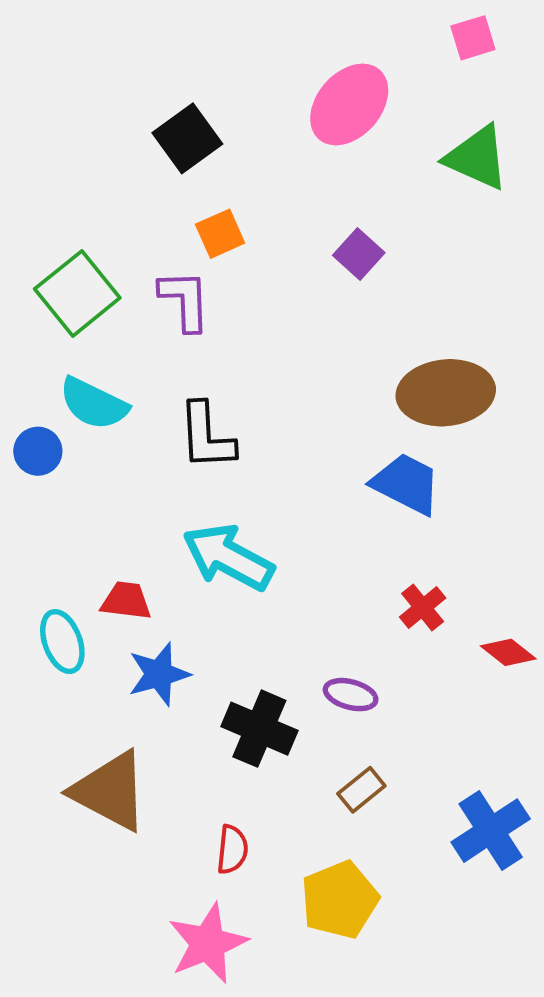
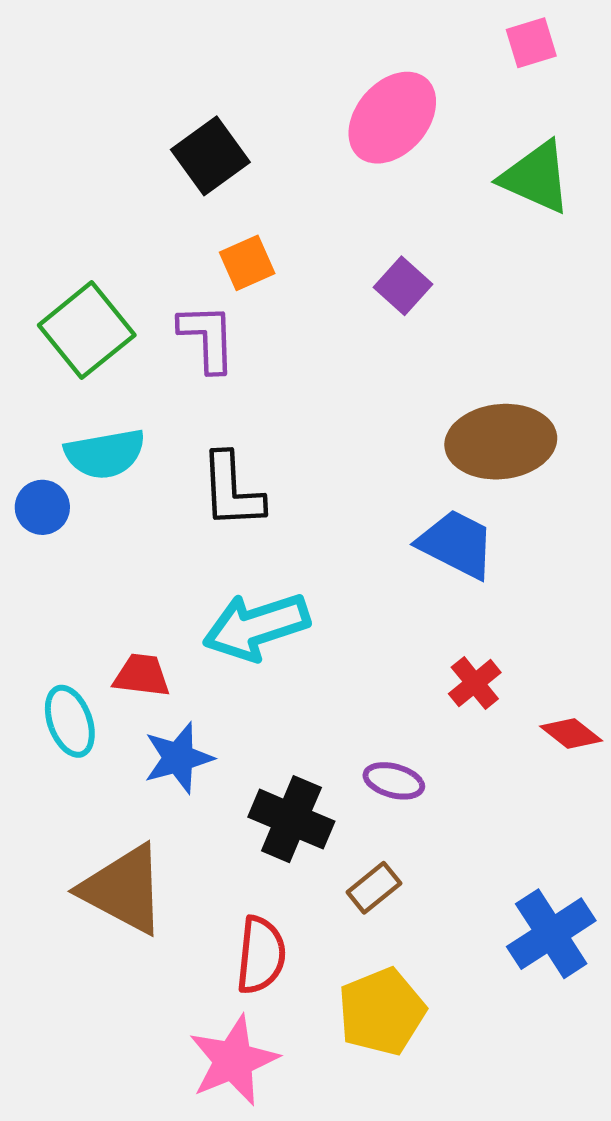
cyan semicircle: (94, 404) -> (105, 454), turned -36
cyan arrow: (228, 557) -> (256, 627), turned -46
brown rectangle: (361, 790) -> (374, 888), moved
red semicircle: (232, 850) -> (261, 955), size x1.4

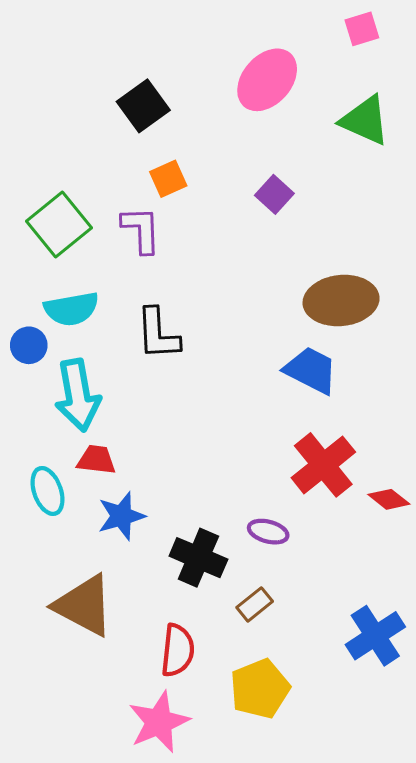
cyan arrow: (256, 627) -> (78, 395), moved, turned -82
red cross: (475, 683) -> (323, 465), size x1.8

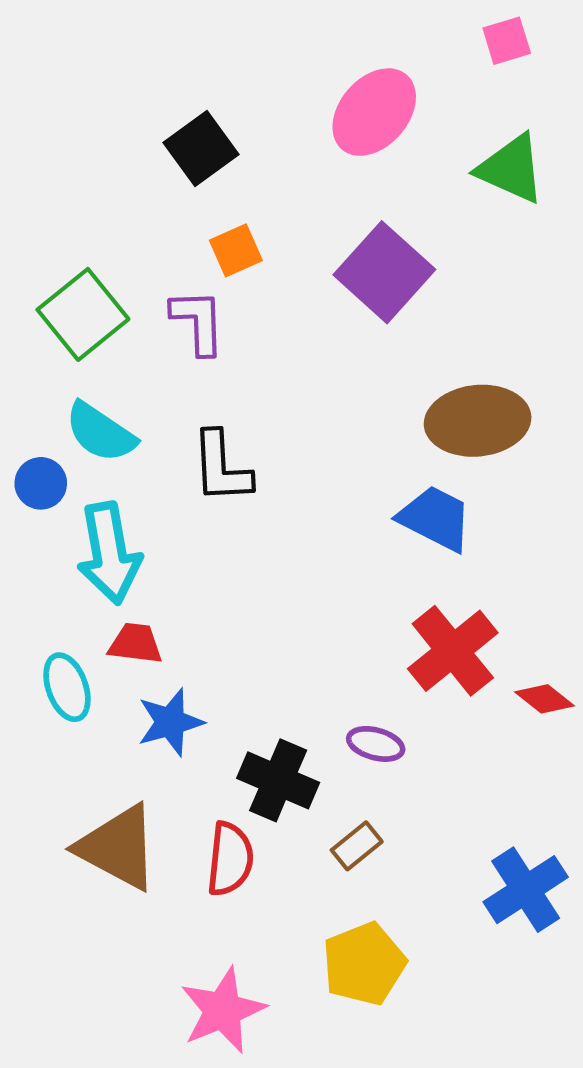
purple square: (274, 194) -> (384, 272), size x1.8
cyan semicircle: (71, 309) -> (100, 432), turned 44
red semicircle: (178, 650) -> (230, 859), moved

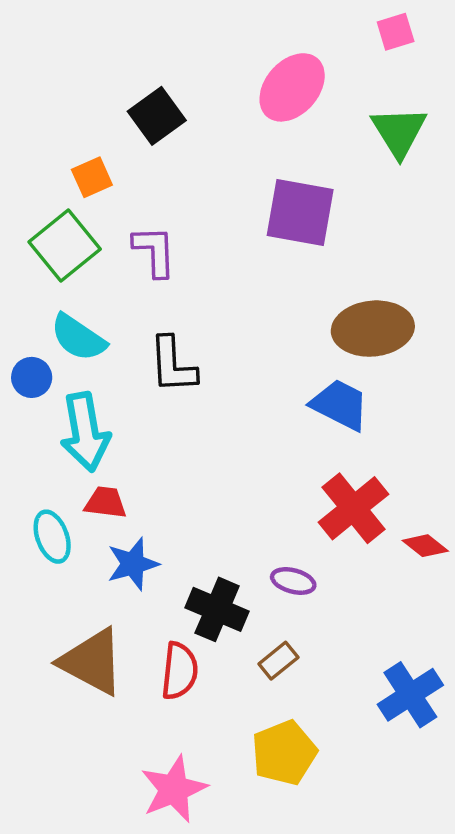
green triangle: (511, 169) -> (399, 132), turned 34
orange square: (236, 250) -> (92, 177), moved
purple square: (384, 272) -> (300, 213), turned -32

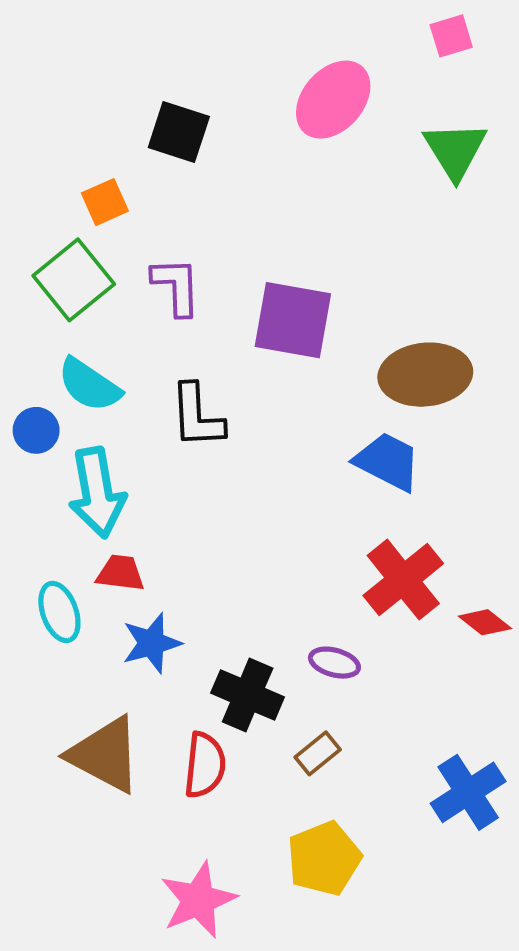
black square: (157, 116) -> (179, 132), turned -36
purple square: (300, 213) -> (293, 320), moved

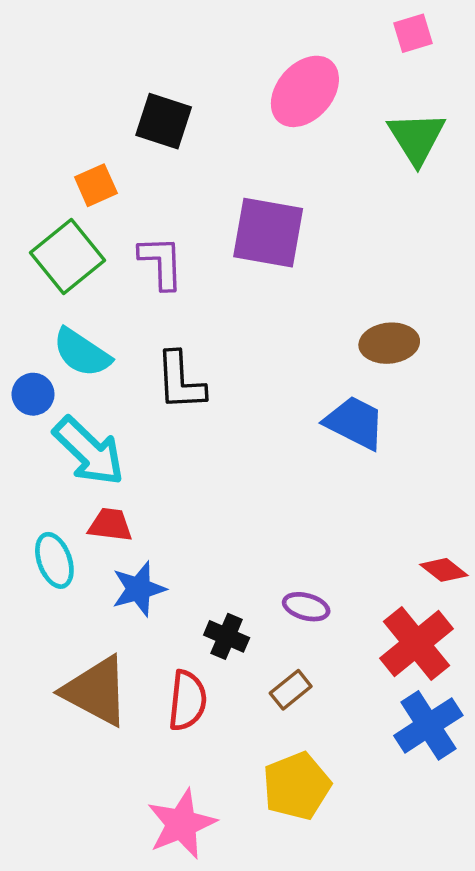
purple square: (293, 320) -> (268, 233), moved
brown ellipse: (425, 375) -> (389, 343), size x0.7
cyan arrow: (97, 493) -> (89, 451), turned -36
red cross: (403, 580) -> (417, 644), moved
black cross: (248, 695) -> (227, 636), size x0.7

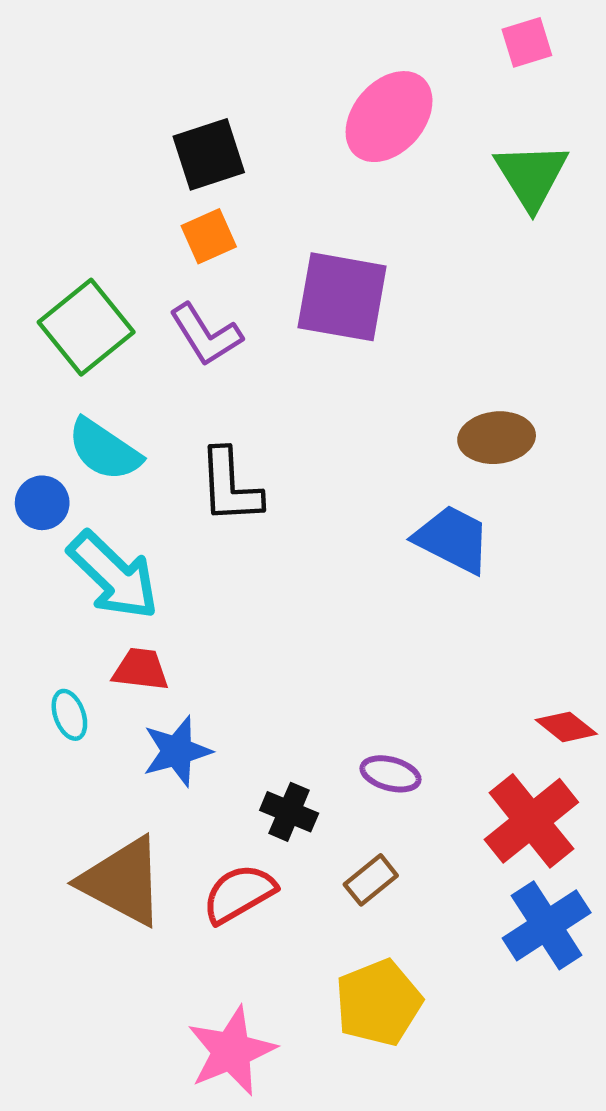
black square: (164, 121) -> (209, 154), turned -36
orange square: (96, 185) -> (209, 236), moved
purple L-shape: (161, 262) -> (206, 335), turned 150
cyan ellipse: (54, 560) -> (69, 715), size x0.7
red semicircle: (187, 701) -> (239, 894), turned -126

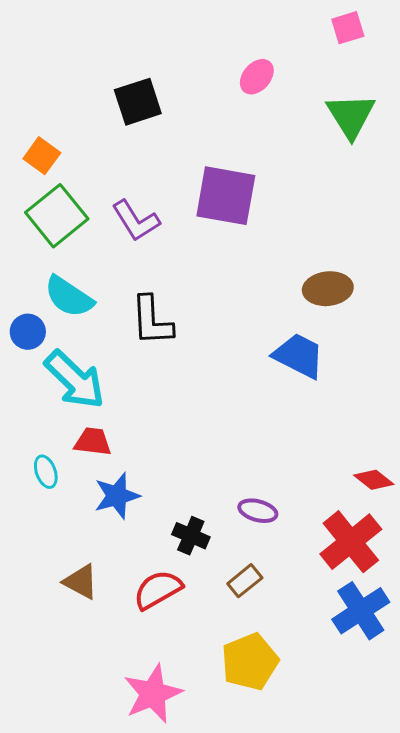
pink ellipse: (389, 117) -> (257, 77), size x0.6
orange square: (209, 236) -> (42, 156), moved, turned -30
brown triangle: (122, 881) -> (81, 582), size x0.6

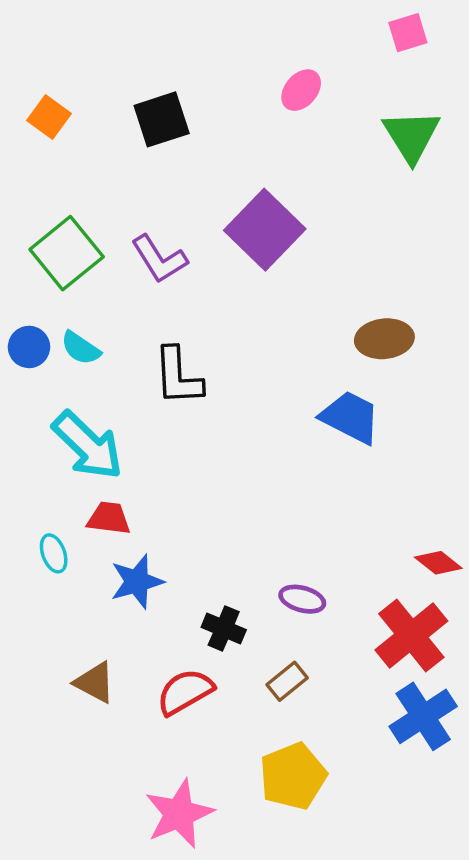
orange square: (42, 156) -> (49, 117), moved
purple square: (226, 196) -> (265, 230), turned 34
cyan semicircle: (69, 297) -> (81, 348), size x0.7
blue circle: (28, 332) -> (29, 347), moved

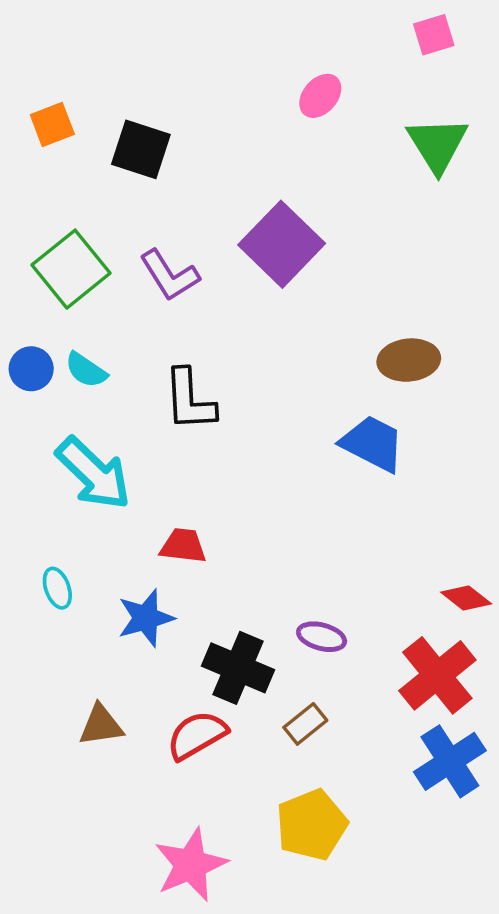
orange square: (49, 117) -> (52, 125), turned 33
black square: (162, 119) -> (141, 149), moved, turned 36
red trapezoid: (109, 518) -> (183, 546), moved
black cross: (224, 628) -> (238, 668), size x1.5
brown triangle: (95, 682) -> (101, 725), turned -36

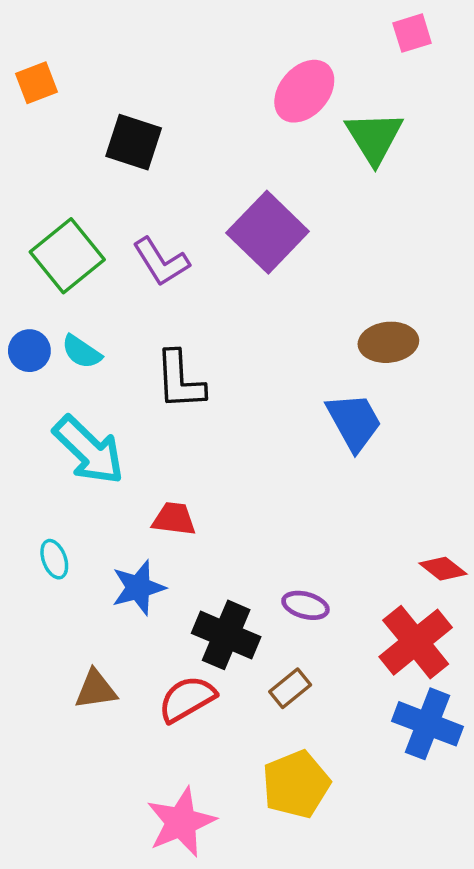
pink ellipse: (320, 96) -> (304, 91), size x1.5
orange square: (52, 125) -> (37, 83), moved
green triangle: (437, 144) -> (374, 137), moved
blue trapezoid: (373, 444) -> (354, 422), turned 34
blue cross: (450, 761) -> (428, 724), turned -36

